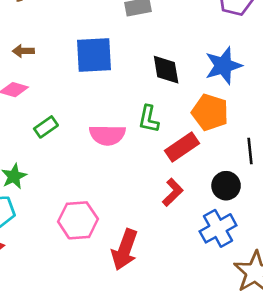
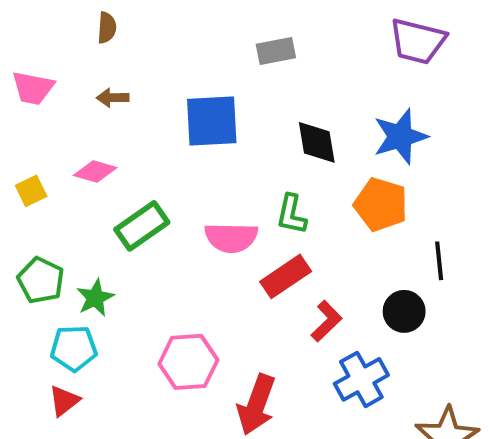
brown arrow: (23, 51) -> (113, 98), moved
green rectangle: (46, 127) -> (142, 226), size x1.5
red rectangle: (182, 147) -> (286, 276), moved
blue cross: (218, 228) -> (361, 379), moved

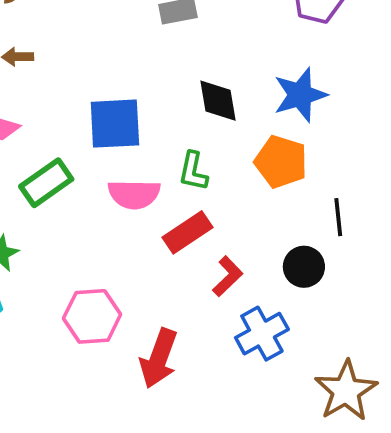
blue square: (212, 121) -> (115, 124), moved

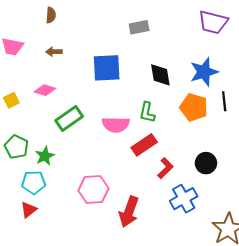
blue square: (115, 124) -> (107, 68), moved
black line: (338, 217) -> (224, 101), moved

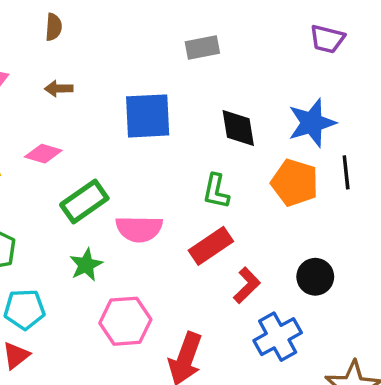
purple trapezoid: (213, 22) -> (327, 39), size x0.7
pink semicircle: (116, 125) -> (139, 229), moved
green star: (45, 156) -> (86, 265), moved

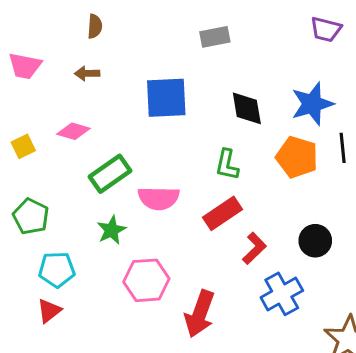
brown semicircle: (54, 27) -> (95, 26), moved

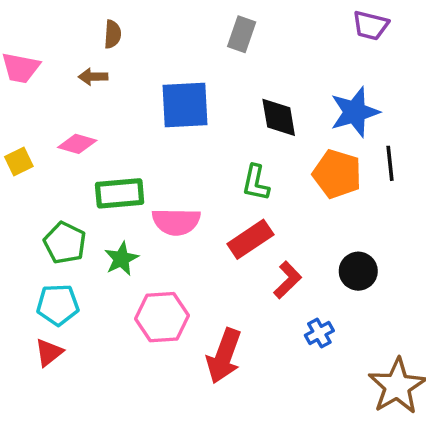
brown semicircle: (95, 26) -> (113, 34), moved
gray rectangle: (215, 37) -> (242, 34), turned -60
green rectangle: (110, 174) -> (120, 193), turned 30
green pentagon: (31, 216) -> (65, 243), moved
blue cross: (282, 294) -> (319, 333), size x0.6

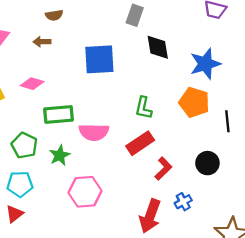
brown semicircle: (113, 34) -> (54, 15), turned 77
black diamond: (279, 117) -> (158, 47), moved
black line: (390, 163) -> (227, 121), moved
red arrow: (224, 356) -> (150, 216), moved

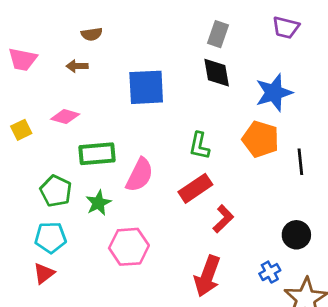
gray rectangle: (135, 15) -> (218, 34), moved
pink semicircle: (94, 132) -> (140, 175), turned -64
black circle: (207, 163) -> (296, 235), moved
blue cross: (183, 202) -> (270, 272), moved

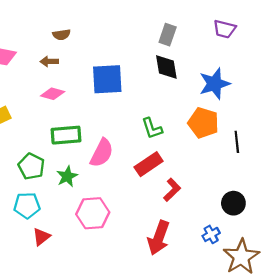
pink diamond: (65, 117) -> (53, 94), moved
green L-shape: (199, 146) -> (152, 128), turned -30
red triangle: (44, 273) -> (41, 237), moved

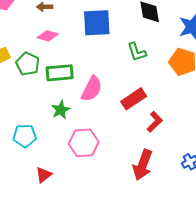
green L-shape: (152, 128) -> (137, 52), moved
green pentagon: (31, 166) -> (28, 64), moved
red triangle: (41, 237) -> (44, 175), moved

